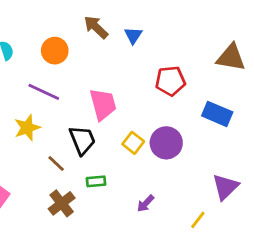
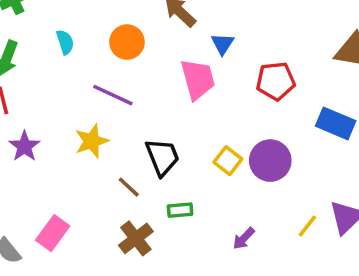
blue triangle: (133, 35) -> (222, 44), moved
pink trapezoid: (103, 104) -> (198, 79), moved
yellow line: (198, 220) -> (307, 226), moved

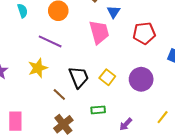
yellow square: (228, 161) -> (107, 77), moved
green rectangle: (180, 210) -> (98, 110), moved
pink rectangle: (53, 233) -> (15, 121), turned -36

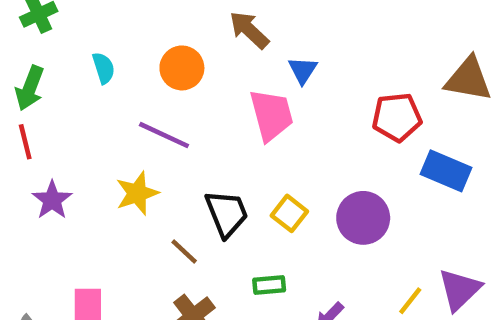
red pentagon: (144, 33) -> (397, 117), moved

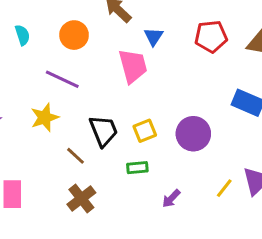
red pentagon: (397, 117) -> (211, 37), moved
yellow square: (289, 213) -> (145, 131), turned 30
green rectangle: (269, 285) -> (137, 168), moved

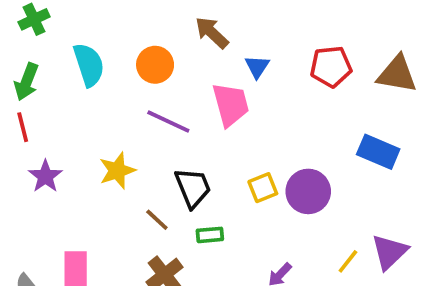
cyan semicircle: (22, 35) -> (89, 65), size x1.6
purple line: (62, 79) -> (168, 121), moved
yellow square: (145, 131) -> (263, 188), moved
green rectangle: (137, 168) -> (210, 235), moved

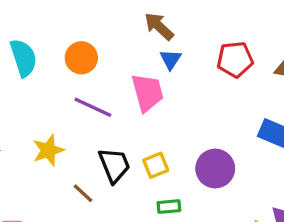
brown arrow: (212, 33) -> (159, 26), moved
yellow square: (263, 188) -> (156, 165), moved
green rectangle: (210, 235) -> (169, 207), moved

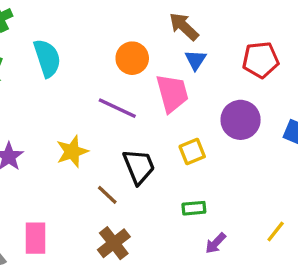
orange circle: (81, 58) -> (132, 58), moved
yellow square: (156, 165) -> (192, 152), moved
purple circle: (215, 169) -> (241, 120), moved

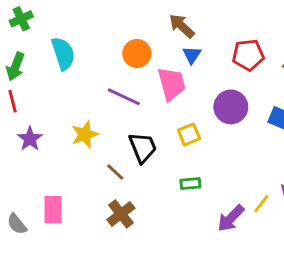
purple arrow: (216, 243) -> (231, 218), moved, size x1.5

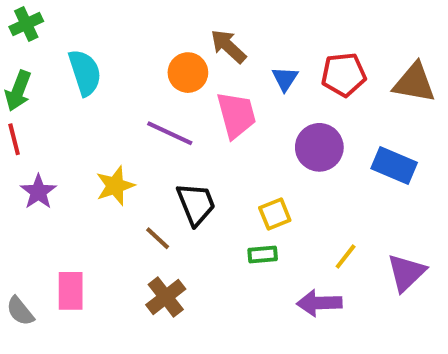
brown arrow: (182, 26) -> (228, 46), moved
blue triangle: (192, 55) -> (285, 79), moved
yellow square: (189, 134) -> (275, 214), moved
yellow line: (261, 204) -> (346, 257), moved
purple arrow: (231, 218) -> (319, 303), turned 44

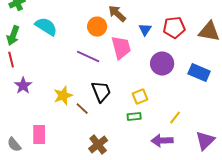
cyan semicircle: (85, 73) -> (46, 27), turned -40
yellow star: (115, 186) -> (63, 96), moved
purple triangle: (406, 273) -> (205, 141), moved
brown cross: (166, 297) -> (98, 145), moved

